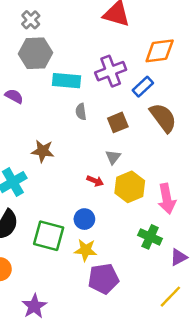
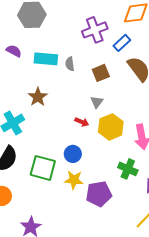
cyan rectangle: (67, 81) -> (46, 59), moved
brown star: (43, 151) -> (38, 97), turned 30
purple pentagon: (104, 279) -> (99, 194), moved

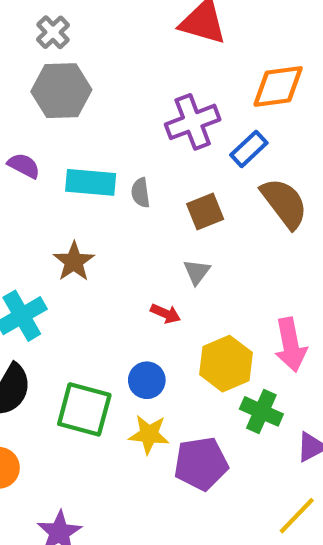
yellow hexagon: (111, 127) -> (226, 364), moved

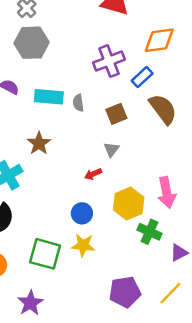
red arrow: (166, 314) -> (93, 174), turned 133
green square: (84, 409) -> (45, 254), moved
purple pentagon: (201, 464) -> (125, 292), moved

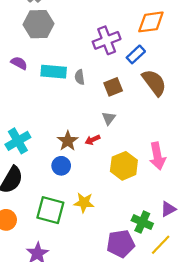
brown star: (39, 143) -> (68, 141), moved
blue circle: (82, 213) -> (61, 166), moved
green cross: (149, 232) -> (142, 222), moved

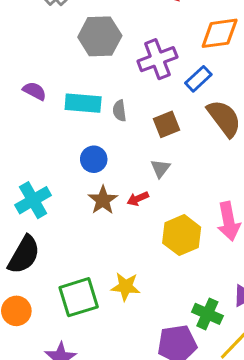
gray hexagon: (38, 24) -> (100, 36), moved
blue circle: (61, 166) -> (94, 159), moved
green square: (50, 210) -> (79, 297), turned -32

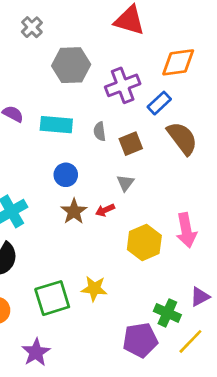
gray semicircle: (119, 111) -> (100, 131), moved

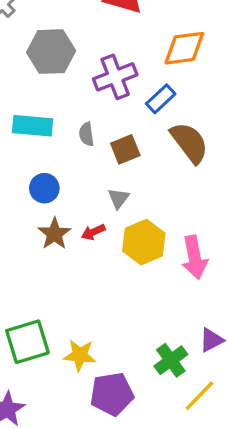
yellow hexagon: (144, 243) -> (144, 242), moved
yellow star: (94, 289) -> (80, 355), moved
green cross: (167, 313) -> (171, 360), turned 30
purple pentagon: (140, 340) -> (112, 394), moved

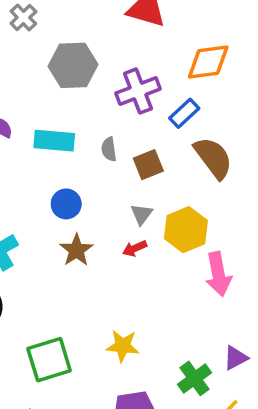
red arrow: (93, 232) -> (135, 248), moved
yellow hexagon: (144, 242) -> (186, 230), moved
yellow star: (80, 355) -> (123, 346), moved

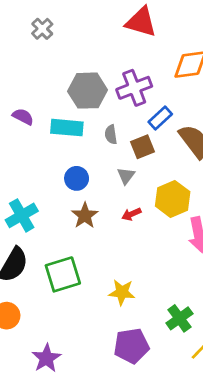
gray hexagon: (73, 65) -> (88, 91), moved
blue rectangle: (184, 113) -> (160, 118), moved
gray triangle: (141, 214) -> (126, 176), moved
green square: (49, 360) -> (63, 274), moved

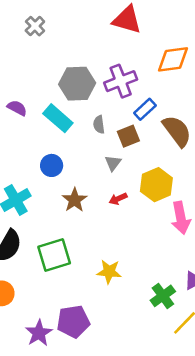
cyan rectangle: (67, 128) -> (58, 118), turned 36
blue circle: (77, 178) -> (52, 165), moved
purple pentagon: (131, 346) -> (73, 322), moved

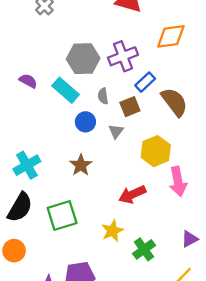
blue circle: (52, 165) -> (85, 122), moved
red arrow: (118, 199) -> (132, 194), moved, size x1.6
yellow star: (109, 272) -> (112, 231), turned -30
green cross: (163, 296) -> (144, 249), moved

